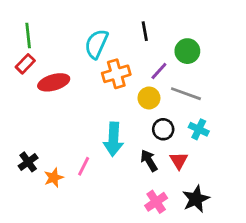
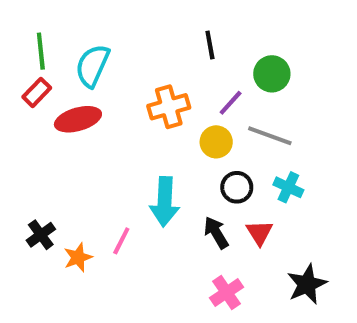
cyan semicircle: (96, 44) -> (92, 66), moved
black star: (196, 199) -> (307, 284), moved

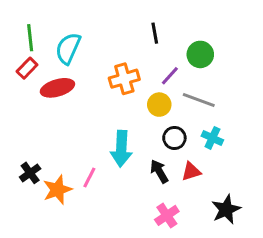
red triangle: (259, 233) -> (191, 171), turned 45
orange star: (78, 257) -> (57, 190), size x1.4

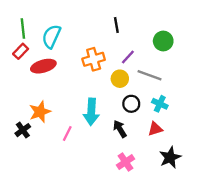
green circle: (200, 54) -> (163, 41), moved
red triangle: (191, 171) -> (155, 129), moved
orange star: (57, 190) -> (40, 112), moved

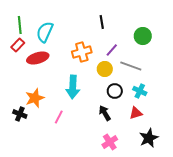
cyan arrow: (91, 112) -> (73, 87), moved
black cross: (23, 130) -> (20, 114), turned -32

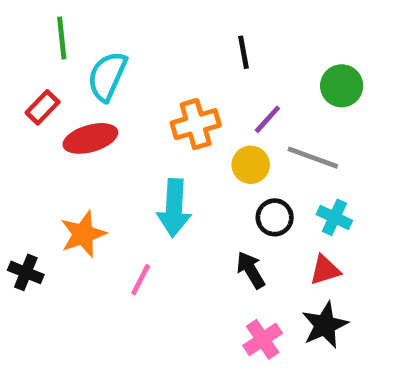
green line: (20, 25) -> (62, 38), moved
black cross: (20, 114) -> (26, 272), moved
black star: (149, 138) -> (325, 325), moved

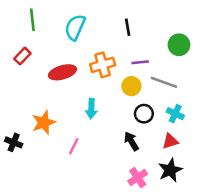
cyan semicircle: (107, 76) -> (75, 27), moved
purple line: (267, 119) -> (140, 62), turned 42
red ellipse: (90, 138) -> (62, 72), moved
cyan arrow: (174, 208) -> (91, 109), size x0.7

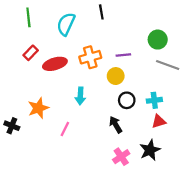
black line: (128, 27) -> (101, 12), moved
red rectangle: (22, 56) -> (31, 53), moved
gray line: (164, 82) -> (168, 65), moved
cyan cross: (175, 114) -> (154, 100), turned -32
red triangle: (170, 141) -> (159, 121), moved

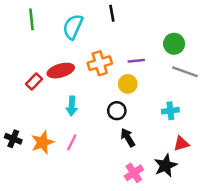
red rectangle: (31, 53) -> (34, 81), moved
cyan arrow: (80, 96) -> (72, 106), moved
black circle: (127, 100) -> (117, 111), moved
orange star: (38, 108) -> (42, 142), moved
red triangle: (159, 121) -> (181, 144), moved

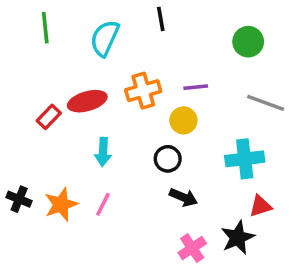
green circle: (174, 44) -> (248, 42), moved
cyan cross: (170, 111) -> (245, 159), size x1.5
black arrow: (128, 138) -> (183, 197), turned 144

